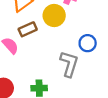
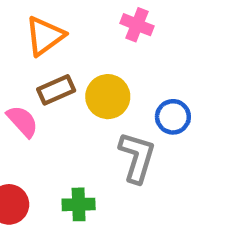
yellow circle: (54, 15) -> (108, 97), moved

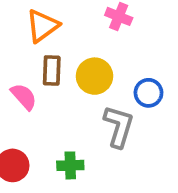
brown rectangle: (56, 90) -> (52, 70), turned -64

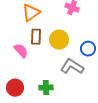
gray L-shape: (119, 126) -> (72, 67), turned -75

